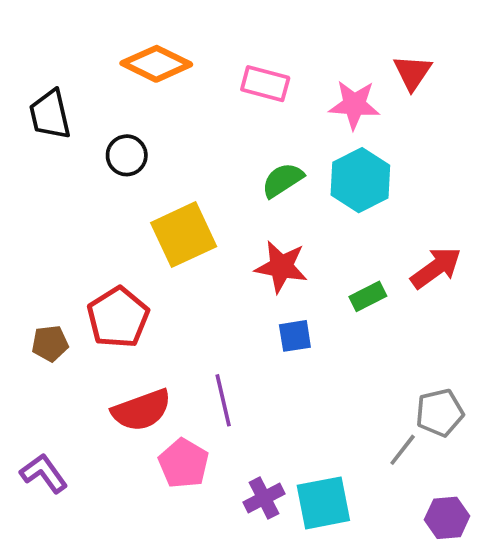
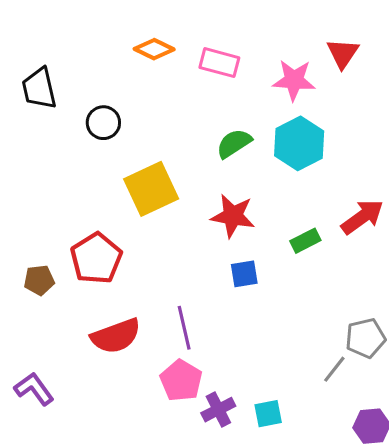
orange diamond: (156, 64) -> (154, 49), moved, size x0.7
pink pentagon: (184, 463) -> (181, 381), moved
cyan square: (323, 503) -> (268, 414), size x0.6

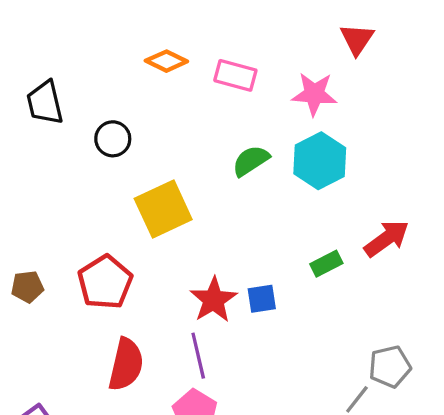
red triangle: (343, 53) -> (357, 39), moved
red star: (233, 216) -> (214, 300), moved, turned 30
brown pentagon: (39, 280) -> (27, 287), moved
red semicircle: (116, 336) -> (126, 364), turned -57

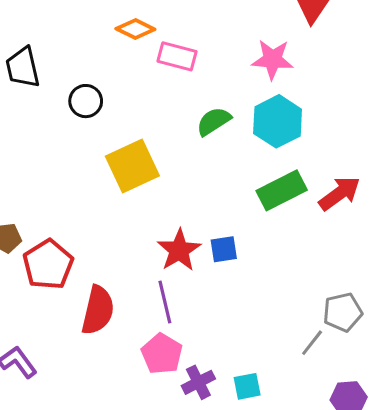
pink rectangle: (235, 75) -> (177, 56), moved
green rectangle: (326, 264) -> (282, 190), moved, size x1.6
red pentagon: (105, 282) -> (48, 264), moved

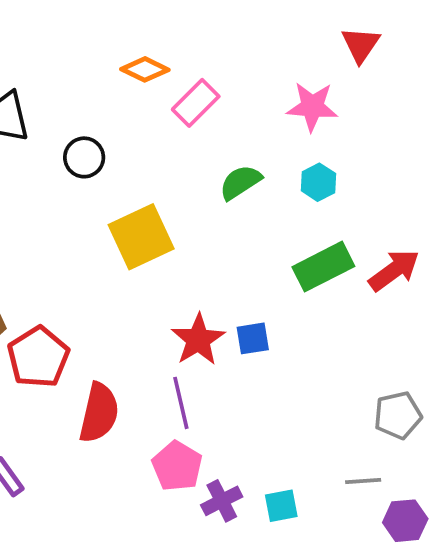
pink rectangle: (177, 56) -> (196, 103), turned -60
cyan hexagon: (278, 121) -> (318, 182), size x0.6
gray line: (312, 343) -> (363, 481), moved, turned 48

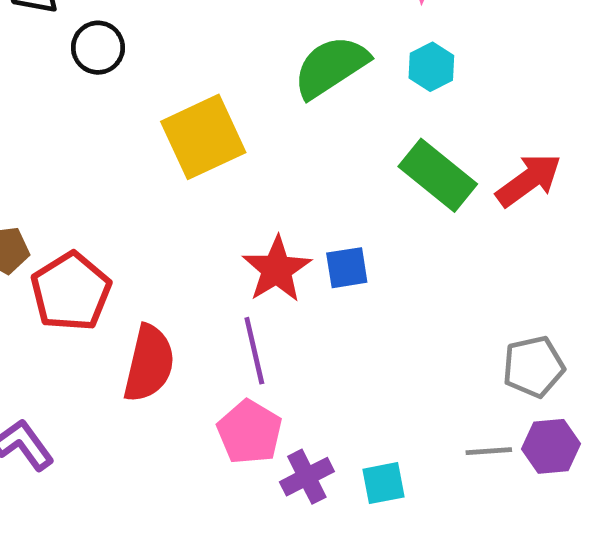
black circle: (84, 157) -> (98, 48), moved
green semicircle: (240, 182) -> (331, 67), size x1.4
green rectangle: (323, 267) -> (438, 175), turned 66
purple hexagon: (405, 521) -> (551, 446), moved

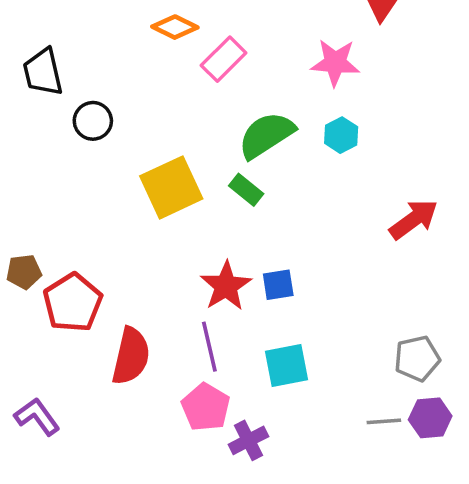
green rectangle: (438, 175) -> (246, 190), moved, size x0.6
cyan square: (384, 483) -> (286, 366), moved, size x1.4

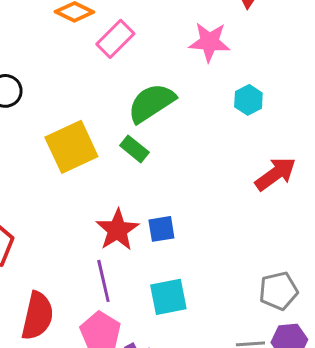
cyan hexagon: (341, 135) -> (248, 100), moved
red semicircle: (131, 356) -> (37, 316), moved

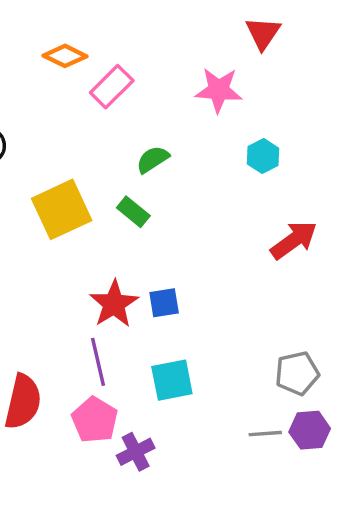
green semicircle: (151, 103) -> (153, 159), size x0.6

